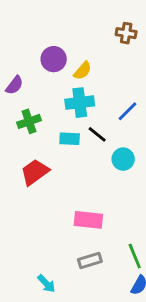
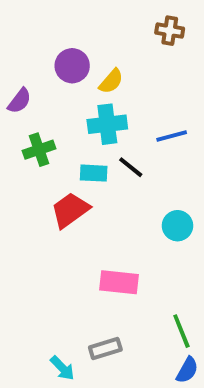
blue line: (127, 111) -> (172, 136), turned 30
cyan circle: (123, 159) -> (177, 226), moved
red trapezoid: (35, 172) -> (70, 210), moved
gray rectangle: (90, 260) -> (105, 349), moved

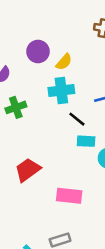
cyan rectangle: (94, 173) -> (86, 141), moved
red trapezoid: (70, 210) -> (28, 170), moved

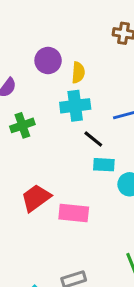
yellow semicircle: (64, 62) -> (78, 73), turned -36
pink rectangle: (69, 196) -> (74, 213), moved

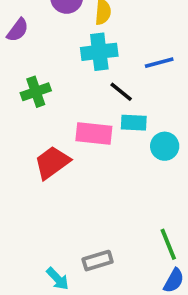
green cross: (22, 125) -> (36, 92), moved
pink rectangle: (74, 213) -> (94, 134), moved

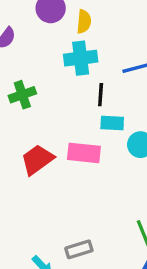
black line: (121, 92) -> (101, 95), turned 55
pink rectangle: (94, 134) -> (84, 153), moved

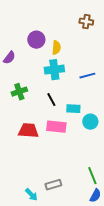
black line: (101, 95) -> (51, 100), moved, turned -32
red trapezoid: (37, 160) -> (28, 131), turned 40

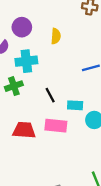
purple circle: (36, 40) -> (22, 27), moved
cyan cross: (54, 70) -> (26, 61), moved

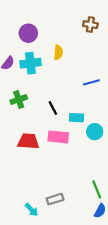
purple circle: (22, 27) -> (28, 33), moved
cyan cross: (26, 61) -> (30, 63), moved

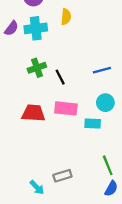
blue line: (91, 82) -> (102, 70), moved
green cross: (19, 100) -> (37, 68), moved
cyan rectangle: (76, 118) -> (93, 124), moved

